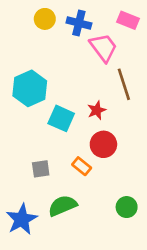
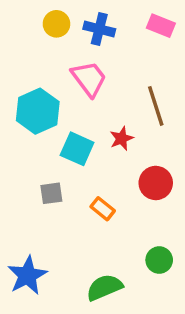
pink trapezoid: (103, 48) -> (89, 79), moved
red circle: (103, 144) -> (156, 183), moved
gray square: (41, 169) -> (51, 193), moved
green semicircle: (63, 206) -> (104, 287), moved

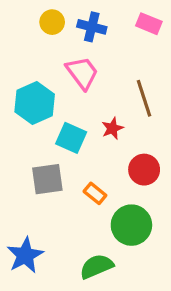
gray square: (51, 193) -> (47, 179), size x1.5
green circle: (159, 260) -> (131, 225), moved, size x1.6

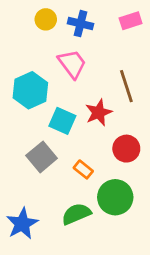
pink rectangle: (149, 24) -> (131, 21), turned -40
red star: (112, 128) -> (99, 112), size x1.4
gray square: (47, 179) -> (42, 157), turned -32
green semicircle: (97, 266) -> (76, 214), moved

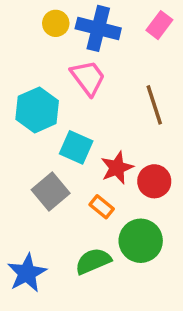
pink rectangle: (131, 21) -> (159, 25), turned -35
blue cross: (80, 24) -> (98, 28), size x1.4
red star: (99, 112) -> (117, 168), moved

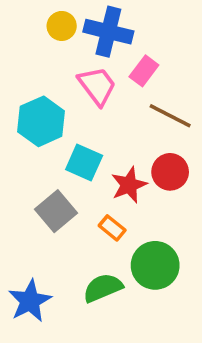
pink rectangle: (159, 25) -> (144, 71), moved
brown line: (154, 105) -> (170, 116), turned -45
red circle: (154, 181) -> (170, 172), moved

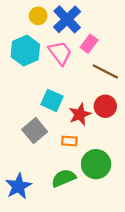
blue cross: (108, 32) -> (67, 19), turned 32
cyan hexagon: (41, 121) -> (25, 51), moved
orange rectangle: (112, 228) -> (69, 141), turned -35

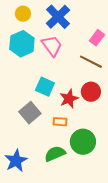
yellow circle: (38, 16) -> (23, 14), moved
pink rectangle: (89, 44) -> (97, 38), moved

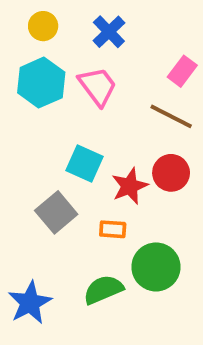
blue cross: (58, 17) -> (109, 32), size x0.7

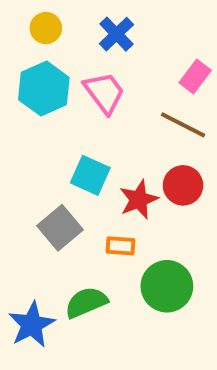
green semicircle: (103, 290) -> (86, 302), moved

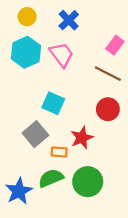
red star: (139, 200) -> (82, 138), moved
orange rectangle: (121, 246) -> (59, 152), moved
green circle: (167, 286) -> (88, 182), moved

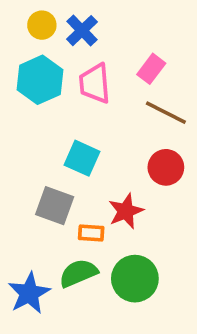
blue cross: (69, 20) -> (82, 31), moved
pink rectangle: (115, 45) -> (151, 69), moved
pink trapezoid: (62, 55) -> (95, 83), turned -148
gray square: (35, 134) -> (55, 206), turned -30

